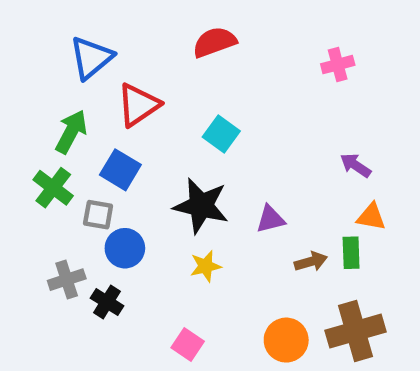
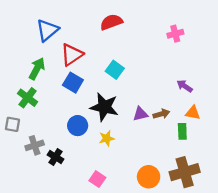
blue square: (120, 170) -> (73, 83), moved
gray square: (98, 215) -> (12, 124), moved
blue circle: (125, 248) -> (78, 126), moved
brown arrow: (311, 262) -> (161, 114), moved

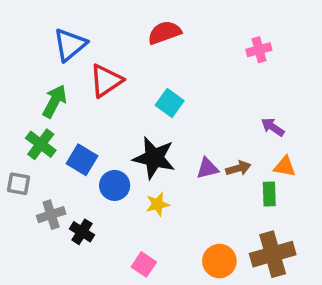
blue square: (73, 83) -> (82, 160), moved

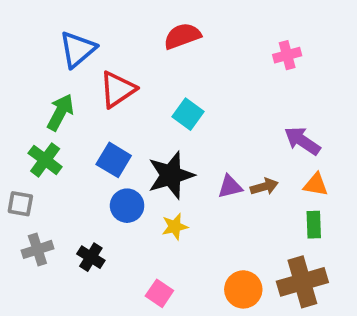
purple arrow: (273, 127) -> (302, 141), size x1.4
black star: (154, 158) -> (171, 175), turned -30
blue square: (82, 160) -> (114, 160), moved
green rectangle: (269, 194) -> (314, 225), moved
gray cross: (51, 215) -> (37, 249), moved

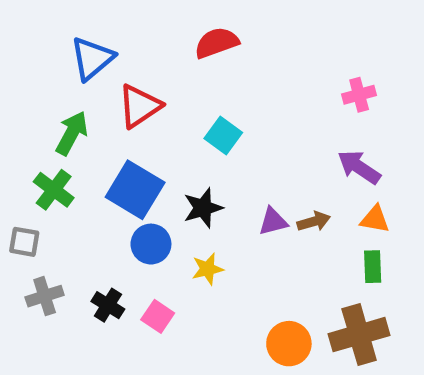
pink cross: (287, 55) -> (359, 95), moved
blue square: (114, 160) -> (135, 190), size x1.4
black star: (171, 175) -> (203, 208), size x0.7
pink square: (159, 293) -> (158, 316), moved

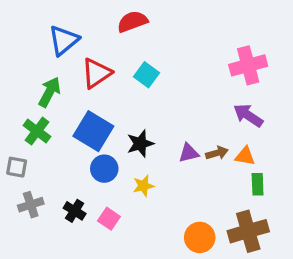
red semicircle: (217, 43) -> (132, 22), moved
pink cross: (359, 95) -> (248, 65), size x1.6
cyan square: (223, 135) -> (146, 75), moved
orange triangle: (375, 219) -> (245, 156), moved

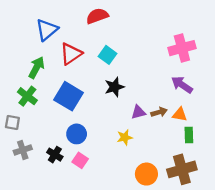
black star: (140, 144) -> (114, 87), moved
blue circle: (104, 169) -> (77, 134), moved
yellow star: (143, 186) -> (125, 137), moved

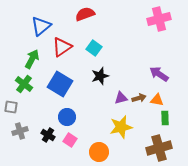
pink cross: (182, 48) -> (159, 19), moved
yellow star: (125, 137) -> (121, 127), moved, size x1.6
orange circle: (146, 174) -> (99, 152), moved

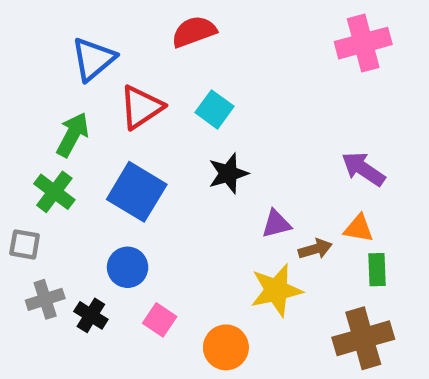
brown arrow: (139, 98) -> (315, 249), moved
blue circle: (67, 117) -> (128, 267), moved
black cross: (48, 135) -> (91, 315), moved

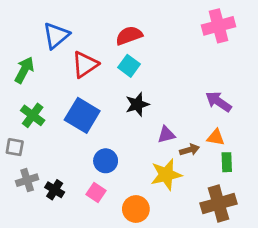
red semicircle: (194, 32) -> (129, 36), moved
green arrow: (73, 135) -> (24, 70), moved
blue circle: (128, 267) -> (106, 161), moved

